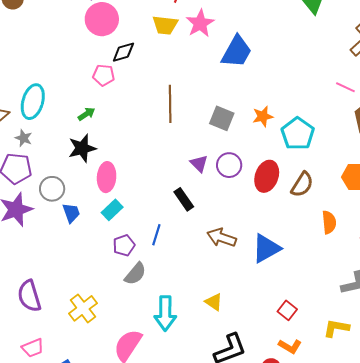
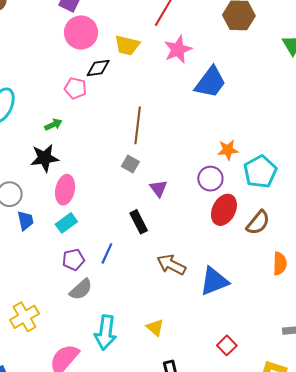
yellow trapezoid: (165, 25) -> (127, 45), moved
gray square: (222, 118) -> (130, 164), moved, size x0.7
purple circle: (229, 165) -> (210, 179), moved

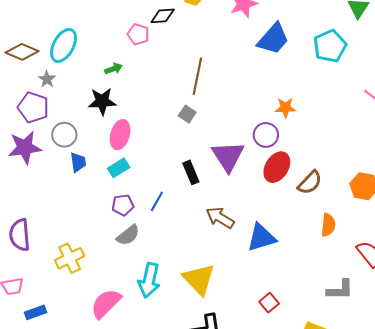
cyan pentagon: (260, 172) -> (330, 46), moved
purple triangle: (158, 188) -> (228, 156), moved, size x1.8
yellow triangle: (155, 328) -> (199, 279), size x1.8

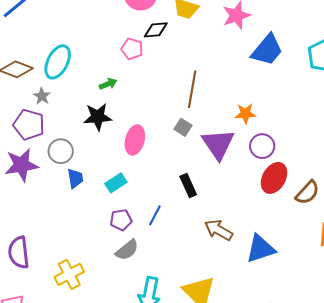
orange star: (285, 108) -> (245, 114), moved
pink ellipse: (120, 135) -> (135, 140), moved
purple triangle: (228, 156) -> (218, 144), moved

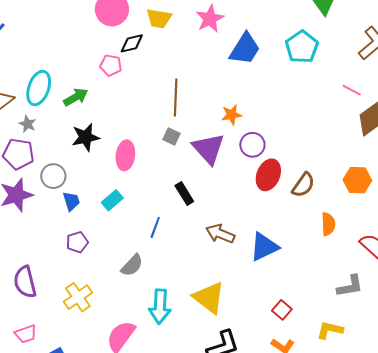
green arrow: (108, 84) -> (76, 97), moved, size x1.4
purple pentagon: (121, 220) -> (77, 242), moved

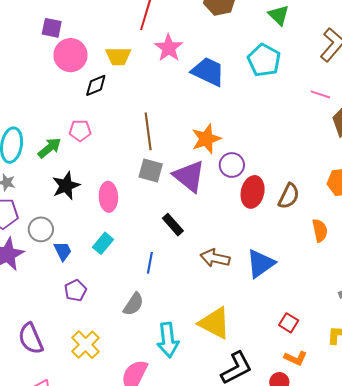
blue trapezoid: (245, 49) -> (208, 72), turned -87
pink pentagon: (111, 65) -> (80, 131), moved
orange star: (232, 115) -> (206, 139), size x1.4
gray square: (171, 137) -> (151, 170), size x1.4

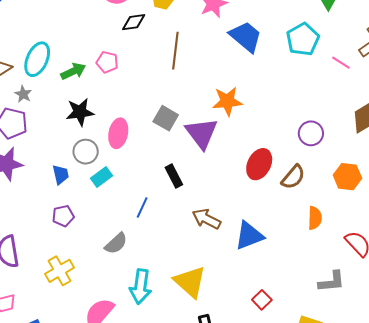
pink line: (320, 94) -> (341, 63), moved
brown line: (148, 131) -> (175, 51), moved
purple circle: (232, 165) -> (311, 133), moved
gray circle: (41, 229) -> (86, 152), moved

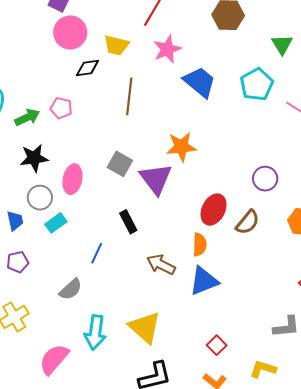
orange semicircle: (315, 218) -> (200, 245), moved

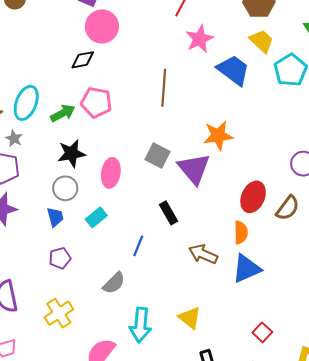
yellow trapezoid: (116, 45) -> (262, 41), moved, turned -148
black diamond: (87, 68) -> (83, 60), moved
pink pentagon: (61, 108) -> (96, 102), size x1.4
gray circle: (40, 198) -> (65, 188), moved
yellow triangle: (145, 327) -> (190, 318), size x0.7

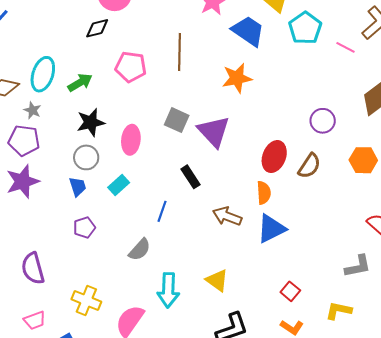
pink pentagon: (96, 102) -> (131, 67), moved
orange star: (218, 136) -> (237, 78), moved
yellow cross: (59, 313) -> (86, 301), moved, turned -32

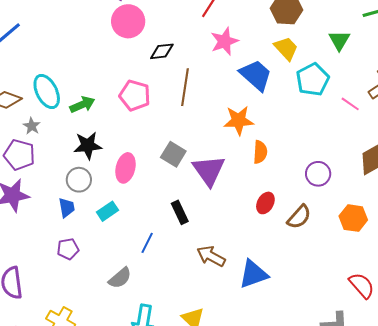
black diamond: (97, 28) -> (162, 51), moved
cyan ellipse: (43, 74) -> (47, 92), turned -52
red ellipse: (274, 157) -> (265, 203), size x0.7
orange semicircle: (264, 193) -> (260, 152), moved

